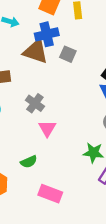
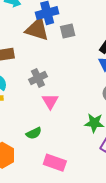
gray square: (68, 54) -> (68, 31), turned -35
gray cross: (35, 103) -> (38, 78), turned 30

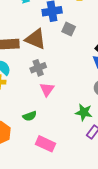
brown triangle: (37, 29) -> (36, 39), moved
gray square: (68, 31) -> (69, 29), turned 32

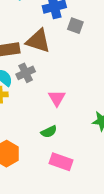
gray cross: (38, 68) -> (26, 73), moved
green semicircle: (30, 116) -> (49, 132), moved

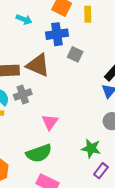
green semicircle: (49, 132) -> (39, 153), size x1.6

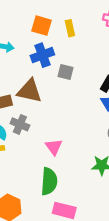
gray cross: (23, 95) -> (20, 124), turned -36
green semicircle: (39, 153) -> (49, 181), turned -55

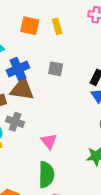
blue cross: (42, 55) -> (18, 69), moved

